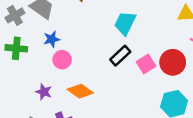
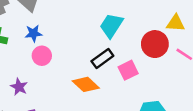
red circle: (173, 62) -> (155, 44), moved
orange diamond: (80, 91) -> (86, 84), moved

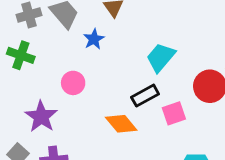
blue star: (33, 33) -> (94, 39), moved, turned -30
purple star: (19, 87) -> (41, 117), size x1.5

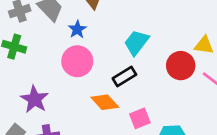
pink circle: (73, 83) -> (77, 61), moved, size x1.5
pink square: (174, 113) -> (140, 118), moved

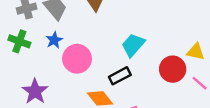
blue star: (77, 29) -> (54, 40), moved

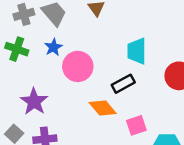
cyan trapezoid: (133, 45) -> (137, 51), turned -40

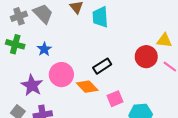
blue star: (53, 47) -> (44, 49), moved
cyan trapezoid: (137, 51) -> (100, 17), moved
pink circle: (78, 66) -> (61, 75), moved

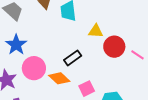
yellow triangle: (164, 40) -> (96, 31), moved
blue star: (44, 49) -> (16, 45), size x1.5

